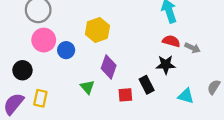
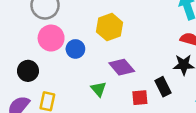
purple diamond: (109, 67) -> (122, 67), turned -60

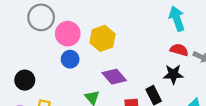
pink circle: (51, 38) -> (68, 34), moved

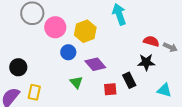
cyan arrow: (177, 19) -> (119, 14), moved
blue circle: (70, 59) -> (68, 52), moved

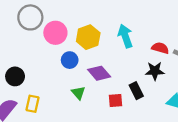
cyan arrow: (119, 14) -> (125, 36), moved

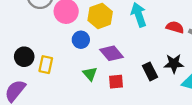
black star: (155, 71) -> (174, 64), moved
red square: (115, 100) -> (116, 82), moved
yellow rectangle: (33, 104) -> (46, 65), moved

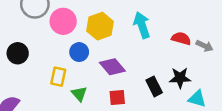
black circle: (24, 57) -> (18, 53), moved
yellow rectangle: (46, 65) -> (58, 77), moved
green triangle: (90, 74) -> (79, 94), moved

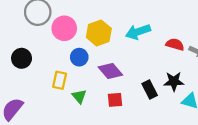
cyan arrow: (142, 25) -> (138, 32), turned -90

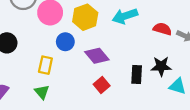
black rectangle: (150, 89) -> (137, 74), turned 30
green triangle: (79, 96) -> (42, 92), moved
red square: (115, 100) -> (102, 85), turned -35

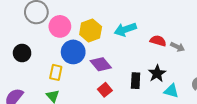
blue circle: (65, 42) -> (73, 52), size x1.5
black star: (161, 66) -> (157, 73), turned -30

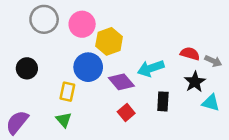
pink circle: (60, 26) -> (82, 24), moved
cyan arrow: (125, 29) -> (151, 68), moved
black star: (157, 73) -> (195, 82), moved
cyan triangle: (171, 91) -> (211, 103), moved

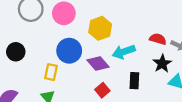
yellow hexagon: (109, 41) -> (100, 28), moved

